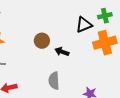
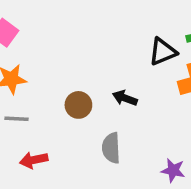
brown circle: (42, 41) -> (78, 105), moved

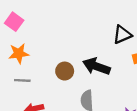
black arrow: (125, 98) -> (96, 66), size x1.6

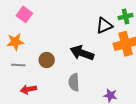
pink square: (14, 22) -> (24, 14), moved
brown circle: (65, 71) -> (47, 60), moved

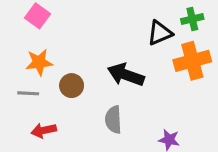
orange star: (15, 42) -> (39, 62), moved

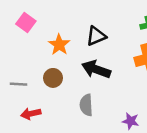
black triangle: (160, 33) -> (96, 36), moved
orange star: (39, 62) -> (59, 45), moved, turned -30

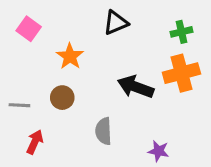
black triangle: (96, 36) -> (116, 23), moved
black arrow: (96, 69) -> (136, 87), moved
red arrow: (31, 114) -> (35, 142), turned 126

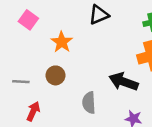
black arrow: (136, 87) -> (124, 82), moved

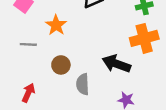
brown circle: (55, 75) -> (61, 65), moved
gray line: (21, 82) -> (28, 44), moved

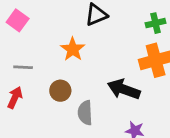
orange star: (56, 25) -> (73, 49), moved
red arrow: (28, 93) -> (15, 98), moved

